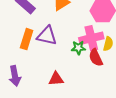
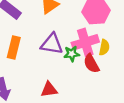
purple triangle: (47, 36) -> (52, 44), moved

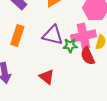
red triangle: (49, 90) -> (47, 77), turned 42

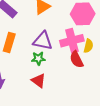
green star: (70, 45) -> (38, 58), moved

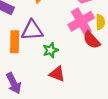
purple triangle: (43, 41) -> (32, 30), moved

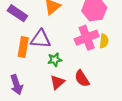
red semicircle: (92, 40) -> (82, 78), moved
red triangle: (57, 74) -> (57, 82), turned 49

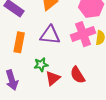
purple triangle: (41, 39) -> (50, 35), moved
green star: (55, 60) -> (41, 65), moved

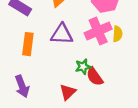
green star: (41, 65) -> (83, 67), moved
red triangle: (53, 78) -> (68, 92), moved

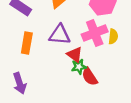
red triangle: (68, 92) -> (75, 55), moved, turned -42

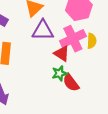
purple triangle: (60, 35) -> (43, 30), moved
red triangle: (75, 55) -> (62, 54), moved

